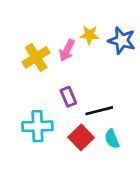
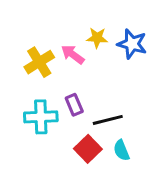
pink arrow: (67, 50) -> (73, 54), turned 100
cyan cross: (37, 126) -> (41, 117), moved

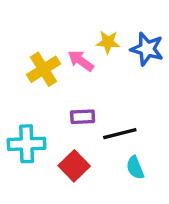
purple rectangle: (74, 105) -> (83, 117), turned -70
cyan cross: (41, 117) -> (27, 144), moved
red square: (88, 149) -> (74, 166), moved

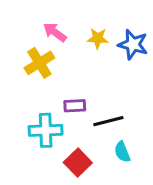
pink arrow: (81, 61) -> (55, 32), moved
cyan cross: (27, 144) -> (46, 130), moved
red square: (74, 166) -> (78, 163), moved

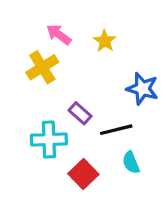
yellow star: (98, 38) -> (105, 41), turned 30
blue star: (133, 44) -> (142, 89), moved
purple rectangle: (75, 106) -> (80, 113), turned 45

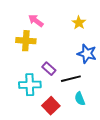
yellow star: (105, 41) -> (79, 23), moved
yellow cross: (42, 67) -> (26, 41), turned 36

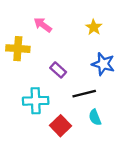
yellow cross: (26, 41) -> (18, 49), moved
purple rectangle: (49, 69) -> (58, 70), moved

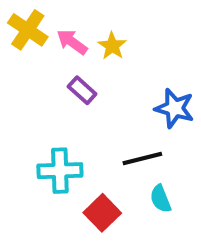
yellow star: (94, 27) -> (112, 46), moved
yellow cross: (18, 49) -> (28, 30), moved, turned 30
purple rectangle: (58, 70) -> (82, 90), moved

